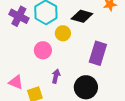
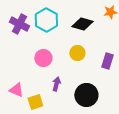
yellow circle: (63, 33) -> (77, 53), moved
purple rectangle: (98, 53) -> (107, 61), moved, size x0.7

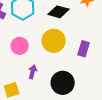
yellow circle: (77, 53) -> (54, 41), size x1.5

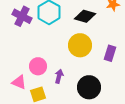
pink circle: (20, 46) -> (38, 66), moved

